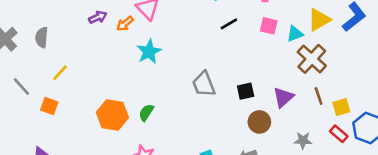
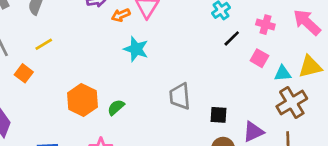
black line: (229, 24) -> (232, 38), moved, turned -30
cyan star: (149, 52) -> (136, 49), turned 30

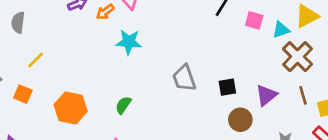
orange hexagon: (82, 100) -> (71, 108), moved

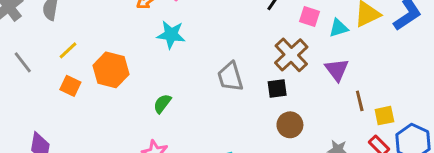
brown cross: (297, 57) -> (291, 55), moved
orange square: (23, 94) -> (70, 86), moved
purple triangle: (266, 95) -> (337, 70), moved, turned -30
orange hexagon: (71, 108) -> (111, 70), moved

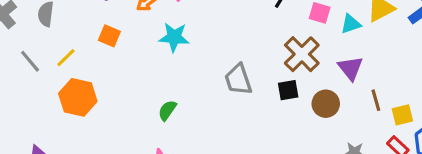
gray line: (23, 62) -> (30, 61), moved
orange hexagon: (111, 70) -> (78, 97), moved
orange square: (70, 86) -> (109, 36), moved
brown circle: (290, 125) -> (326, 104), moved

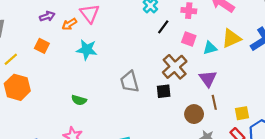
brown line: (376, 100) -> (214, 102), moved
brown circle: (326, 104) -> (194, 114), moved
green semicircle: (167, 110) -> (79, 100), turned -112

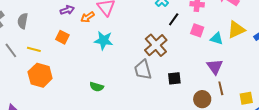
cyan triangle: (210, 48) -> (217, 38), turned 32
yellow line: (11, 59) -> (34, 49), turned 56
brown cross: (175, 67) -> (156, 45), moved

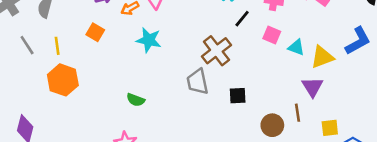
yellow triangle: (236, 30) -> (322, 57), moved
yellow line: (34, 49) -> (57, 46), turned 64
purple triangle: (215, 67) -> (312, 87), moved

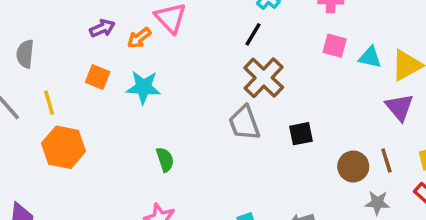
black line: (242, 19) -> (253, 34), moved
cyan star: (149, 40) -> (144, 87), moved
green semicircle: (136, 100) -> (165, 160), turned -120
brown line: (297, 113) -> (386, 161), moved

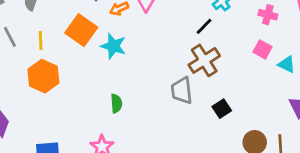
orange square: (98, 77) -> (81, 30), size x1.6
black square: (301, 134) -> (222, 109), turned -36

